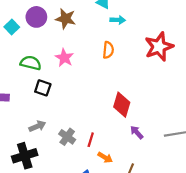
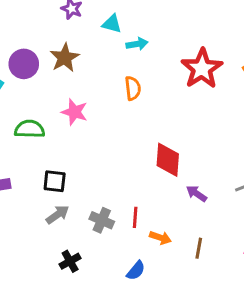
brown star: (66, 19) -> (65, 58), turned -30
black square: (43, 88) -> (55, 181), moved
black cross: (25, 156) -> (70, 261), moved, size x0.6

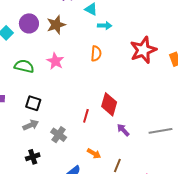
red line: (135, 217) -> (86, 116), moved

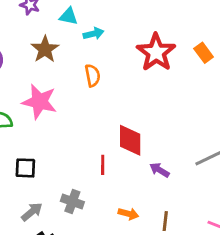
brown star: (56, 25) -> (45, 49), moved
pink star: (55, 61) -> (39, 102), size x1.4
gray arrow: (31, 125) -> (32, 212), moved

